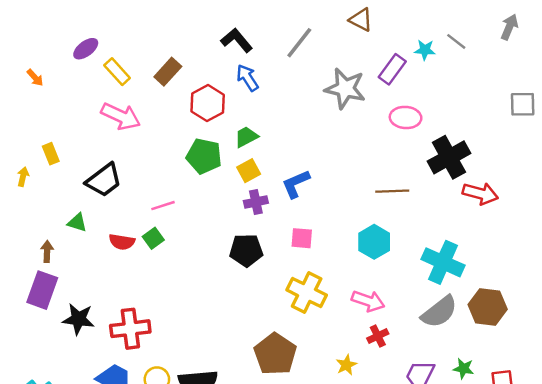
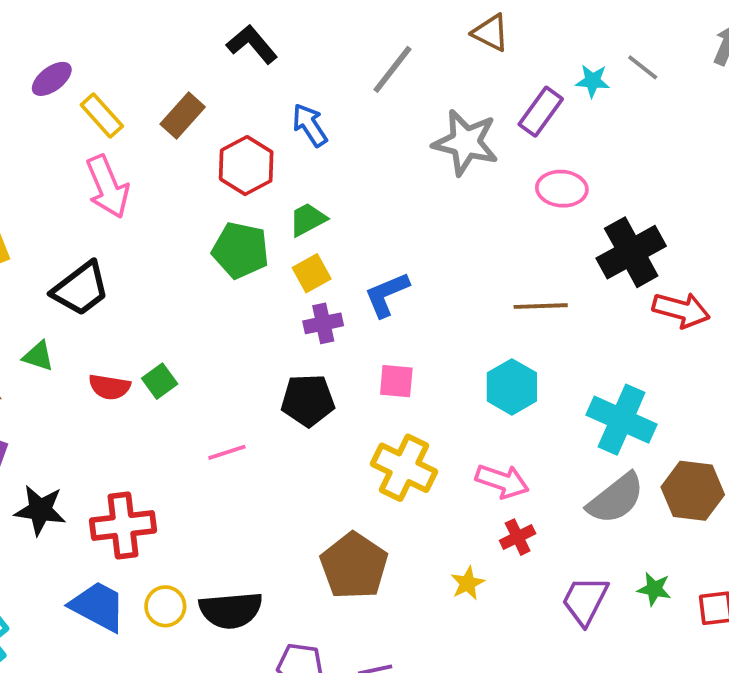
black L-shape: (237, 40) -> (252, 44), moved
pink arrow: (121, 116) -> (108, 187), turned 42
pink line: (163, 206) -> (227, 452), moved

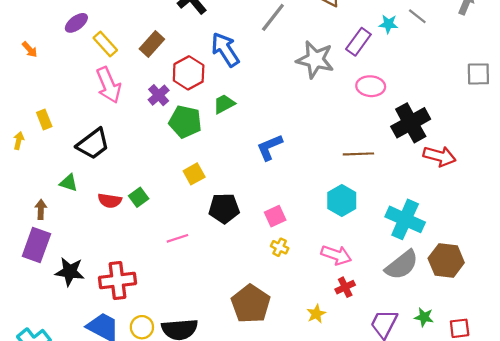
blue arrow: (310, 125) -> (225, 50), size x1.4
yellow square: (312, 273) -> (194, 174), moved
purple cross: (323, 323) -> (159, 95), moved, turned -30
pink square: (396, 381) -> (275, 216), moved, turned -30
yellow cross: (404, 468) -> (280, 247), size x0.5

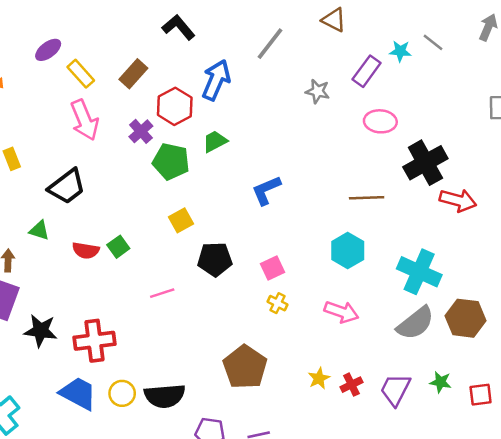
blue arrow: (225, 50) -> (216, 80), turned 56
gray star: (315, 60) -> (318, 91), size x0.6
red cross: (345, 287) -> (351, 385), moved

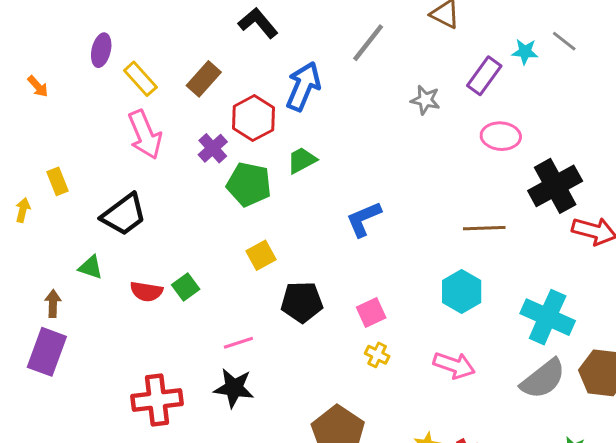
purple ellipse: (48, 50) -> (101, 50), turned -40
black star: (41, 331) -> (234, 388), moved

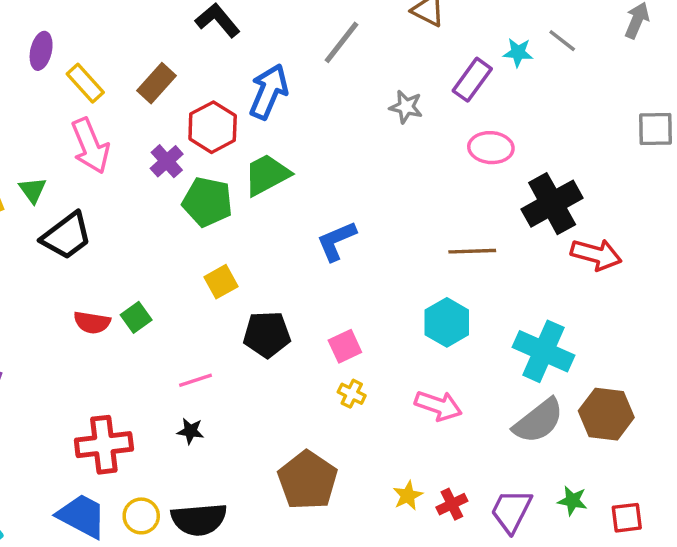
green trapezoid: (302, 160) -> (267, 175), size x1.4
green triangle: (91, 267) -> (33, 190), moved, turned 36
black star: (234, 388) -> (190, 431), size x0.6

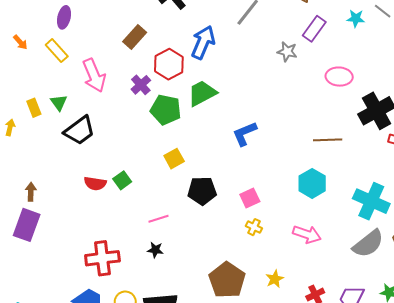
purple rectangle: (472, 80) -> (314, 29), moved
yellow rectangle: (85, 83) -> (57, 51), moved
yellow star: (408, 496) -> (275, 279), moved

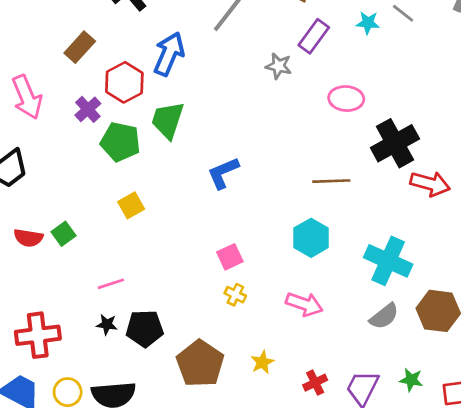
green trapezoid: (202, 93) -> (168, 120), turned -44
black pentagon: (202, 191) -> (145, 328), moved
gray semicircle: (368, 244) -> (384, 316), size x0.7

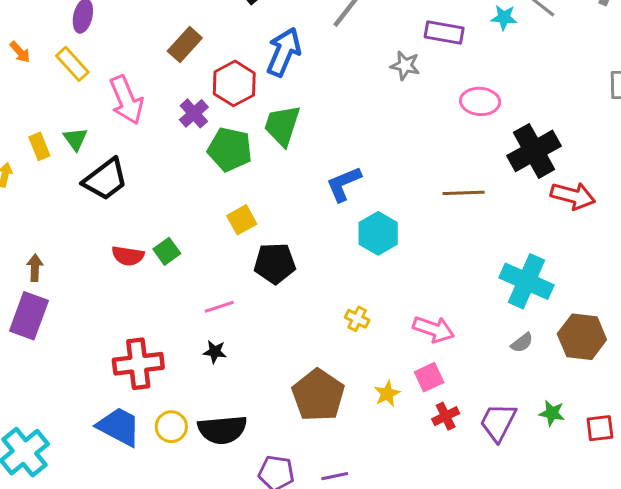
purple rectangle: (314, 36) -> (444, 32), turned 64
cyan hexagon: (311, 238) -> (378, 233), moved
pink square: (230, 257) -> (429, 377), moved
gray semicircle: (384, 316) -> (522, 343), size x0.7
black pentagon: (145, 328) -> (275, 263), moved

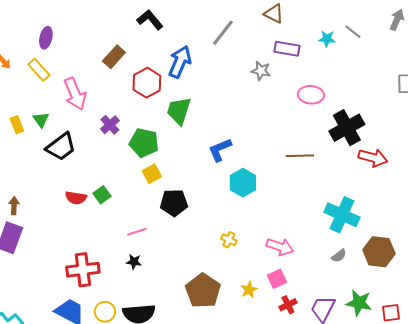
purple cross: (194, 113) -> (110, 125), moved
green pentagon: (230, 149) -> (144, 143), moved
green star: (552, 413) -> (359, 303), size x1.5

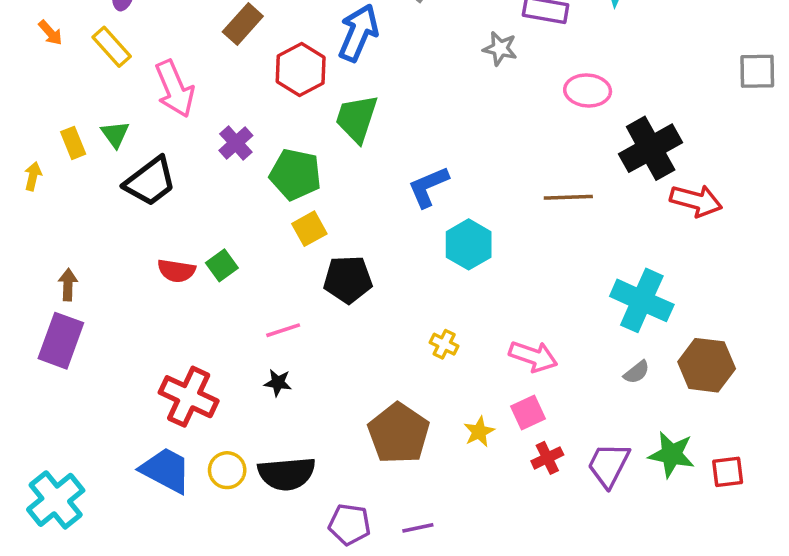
red cross: (83, 270) -> (189, 397), turned 32

